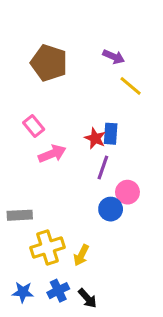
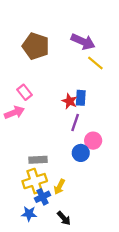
purple arrow: (114, 57) -> (83, 42), size x1.5
pink arrow: (52, 154) -> (14, 112), moved
gray rectangle: (20, 215) -> (38, 160), moved
blue cross: (58, 291) -> (43, 197), moved
blue star: (23, 292) -> (29, 214), moved

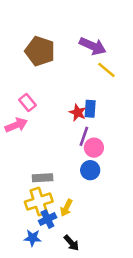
pink circle: (93, 141) -> (94, 148), moved

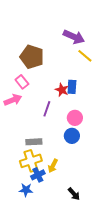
brown pentagon: (40, 51) -> (32, 57), moved
purple line: (84, 136) -> (47, 109), moved
black arrow: (71, 243) -> (74, 194), moved

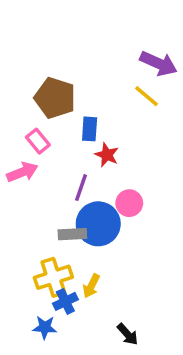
purple arrow: (74, 37) -> (159, 63), moved
blue rectangle: (72, 87) -> (90, 129), moved
blue circle: (72, 136) -> (98, 224), moved, size x1.6
gray rectangle: (34, 142) -> (72, 234), moved

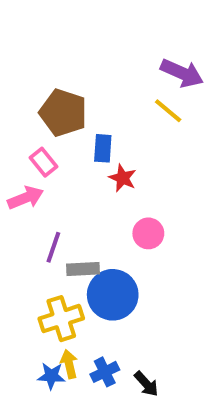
purple line: (81, 188) -> (53, 247), moved
blue circle: (98, 224) -> (113, 295), moved
yellow arrow: (91, 286) -> (69, 364), moved, turned 140
blue cross: (65, 301) -> (105, 372), moved

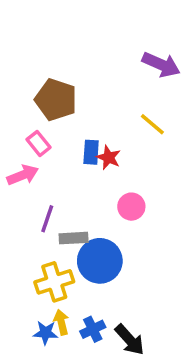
yellow line: (168, 111) -> (152, 124), moved
blue rectangle: (103, 148) -> (91, 152), moved
black arrow: (146, 384) -> (130, 340), size x1.4

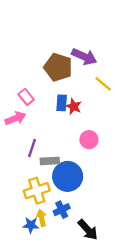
purple arrow: (161, 65) -> (84, 57), moved
brown pentagon: (56, 100) -> (58, 67), moved
blue cross: (93, 329) -> (62, 210), moved

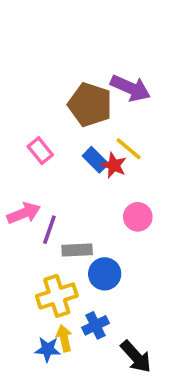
yellow line: (103, 84) -> (129, 149), moved
blue rectangle: (62, 103) -> (95, 160), turned -49
pink arrow: (15, 118) -> (24, 213), moved
blue circle: (68, 176) -> (105, 274), size x0.7

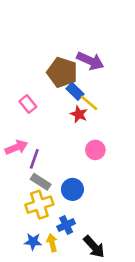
blue rectangle: (95, 160) -> (75, 91), moved
gray rectangle: (77, 250) -> (41, 182), moved, turned 36
yellow arrow: (64, 338) -> (52, 243), moved

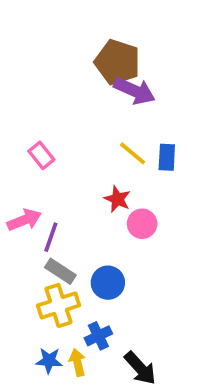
brown pentagon: (62, 72) -> (117, 62), moved
blue rectangle: (75, 91) -> (167, 157), moved, turned 48
red star: (79, 114) -> (117, 199), moved

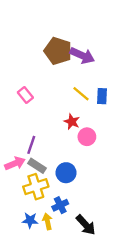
brown pentagon: (117, 62) -> (58, 51), moved
pink arrow: (24, 220) -> (15, 163), moved

